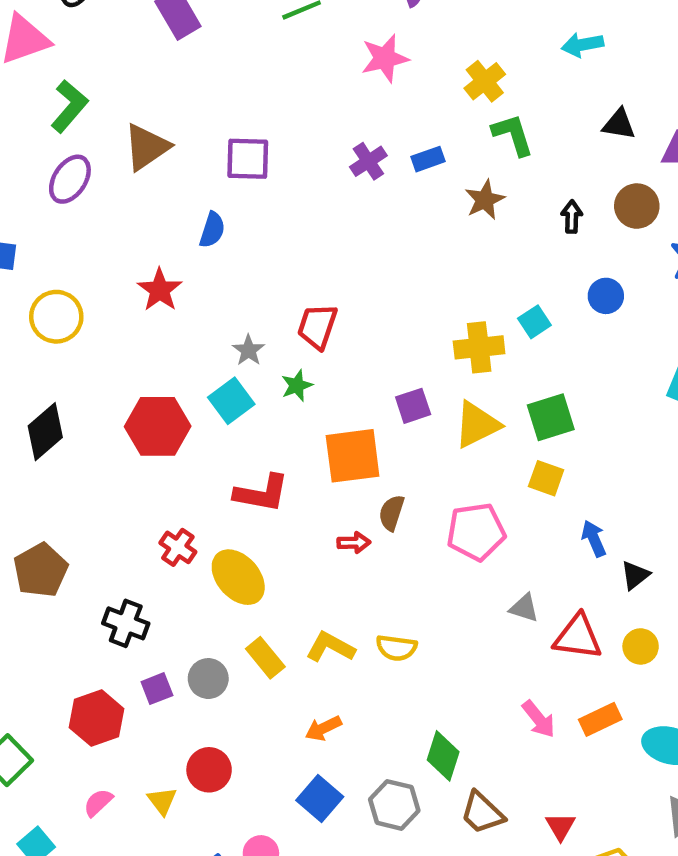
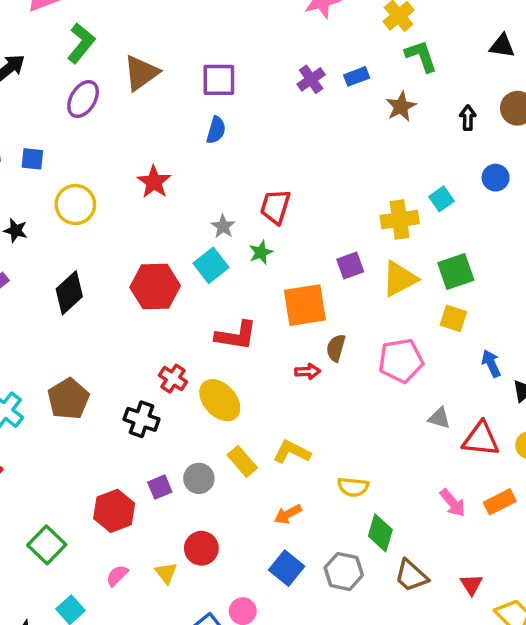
blue semicircle: (212, 230) -> (216, 130), moved
black cross: (126, 623) -> (141, 419), moved
yellow semicircle: (396, 648) -> (353, 487), moved

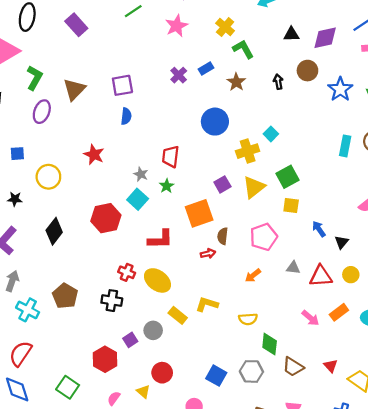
blue circle: (496, 178) -> (215, 122), moved, size x1.6
orange arrow: (288, 514) -> (253, 276), moved

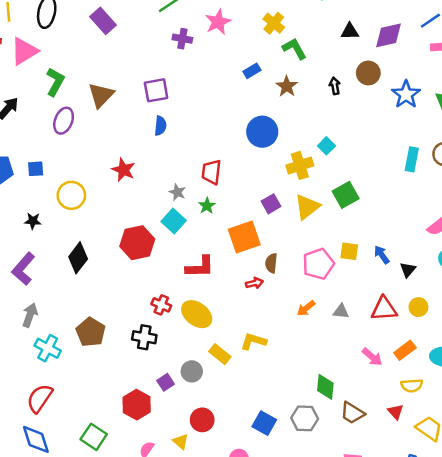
purple cross: (179, 75) -> (182, 39), moved, turned -35
yellow square: (291, 205) -> (349, 251), moved
gray triangle: (293, 268) -> (341, 311), moved
yellow semicircle: (248, 319) -> (412, 386), moved

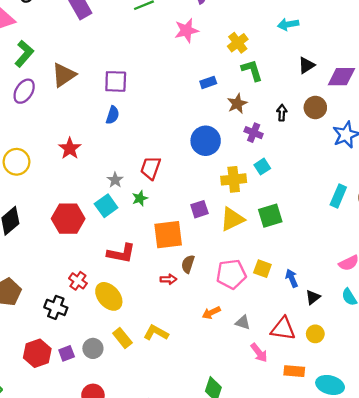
black triangle: (350, 31) -> (307, 65), turned -42
purple cross: (182, 39) -> (254, 133), moved
orange rectangle: (405, 350) -> (294, 371), turned 30
pink arrow: (372, 357) -> (259, 353), moved
red hexagon: (137, 405) -> (37, 353), moved

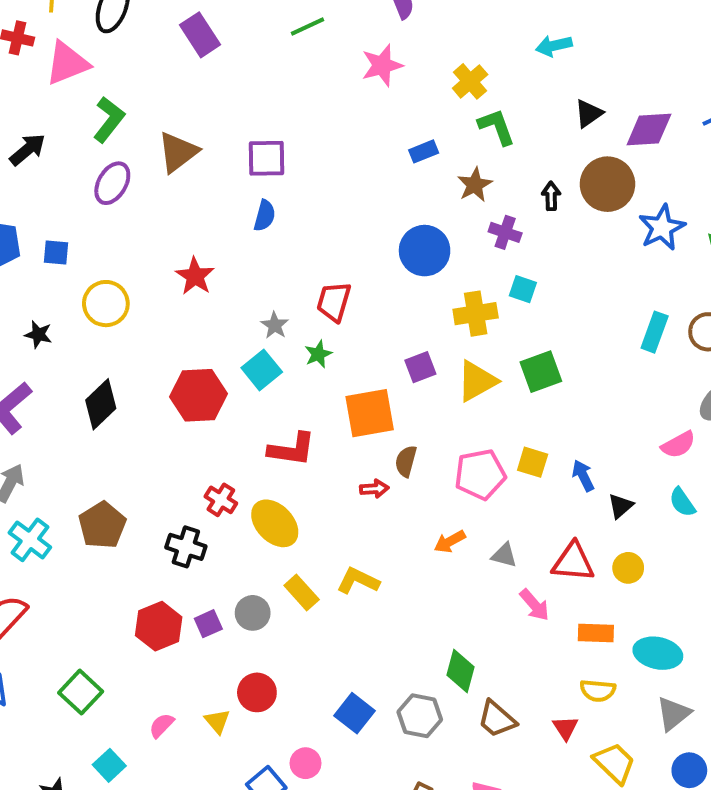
brown circle: (315, 107) -> (607, 184), size x1.4
cyan square: (262, 167) -> (523, 289), turned -35

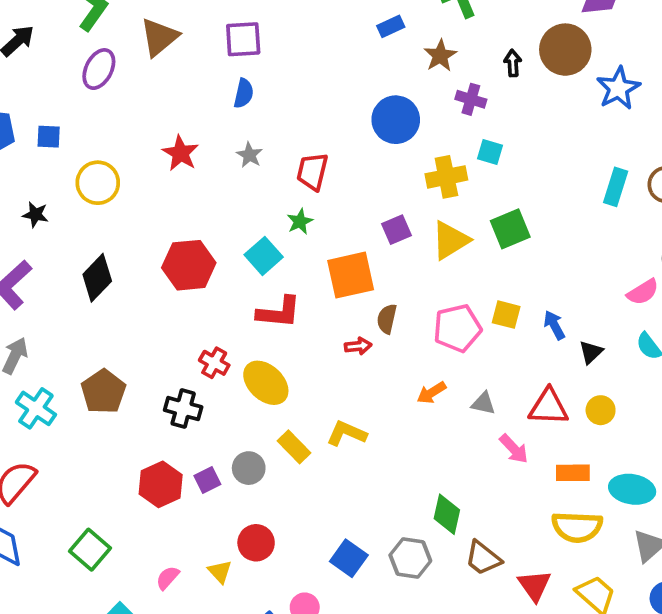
gray star: (275, 325) -> (249, 155), moved
cyan square: (262, 370) -> (264, 256), moved
yellow semicircle: (598, 691) -> (577, 527), size x1.5
red triangle: (565, 728) -> (534, 585), moved, size x1.4

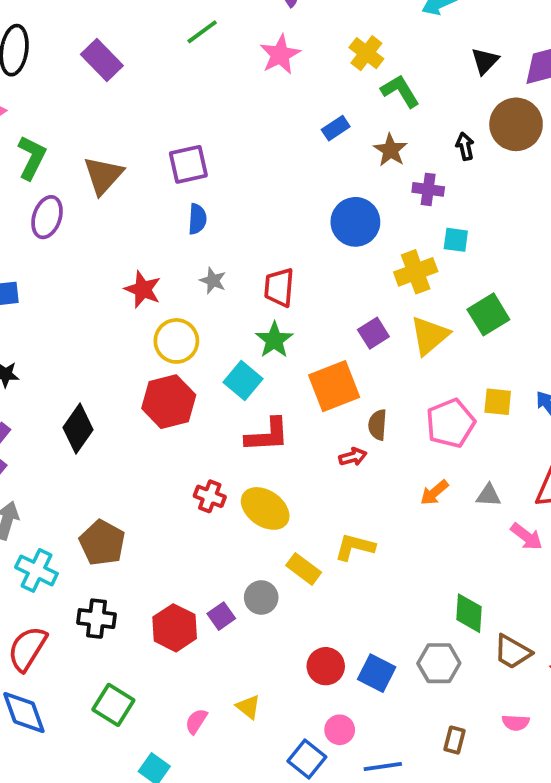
yellow circle: (98, 183) -> (176, 341), moved
green star: (300, 222) -> (274, 340), size x1.4
black cross: (183, 409) -> (97, 619), moved
red circle: (256, 543) -> (326, 666), moved

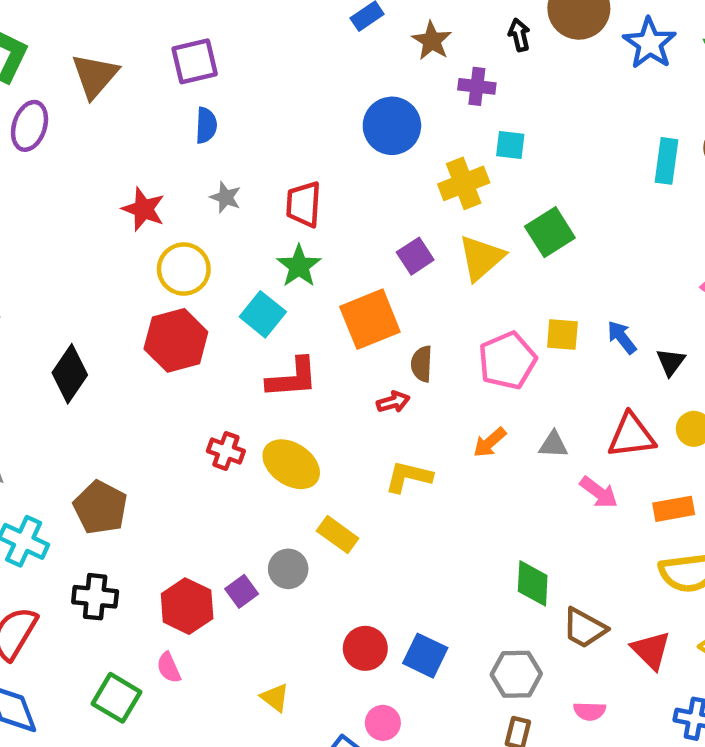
yellow L-shape: (355, 547) -> (409, 477), moved
gray hexagon: (439, 663) -> (516, 674), moved
pink semicircle: (196, 721) -> (169, 668), moved, turned -56

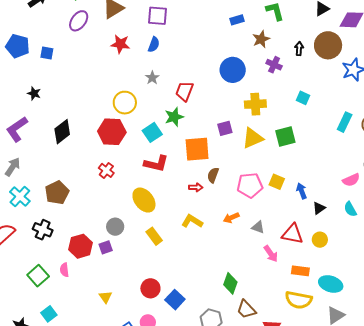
cyan square: (510, 145) -> (303, 98), moved
red star: (143, 209) -> (120, 44), moved, turned -30
red cross: (226, 451) -> (106, 170), moved
gray circle: (288, 569) -> (115, 227), moved

